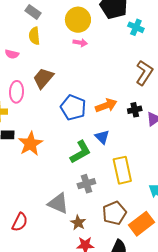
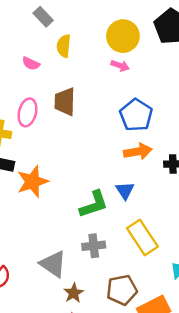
gray rectangle: (33, 12) -> (43, 17), moved
brown trapezoid: (43, 78) -> (65, 102), turned -50
blue pentagon: (73, 108) -> (136, 115), moved
yellow rectangle: (122, 170) -> (142, 237), turned -32

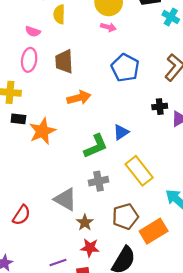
pink ellipse: (27, 112) -> (29, 60), moved
orange arrow: (138, 152) -> (79, 98), moved
blue triangle: (125, 190) -> (121, 132), turned 35

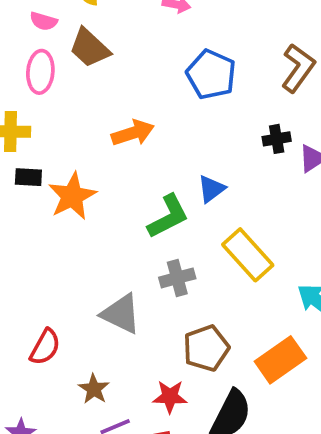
brown trapezoid: (64, 61) -> (90, 48), moved, turned -40
brown pentagon: (125, 216) -> (206, 348), moved
brown star: (85, 222) -> (94, 389), moved

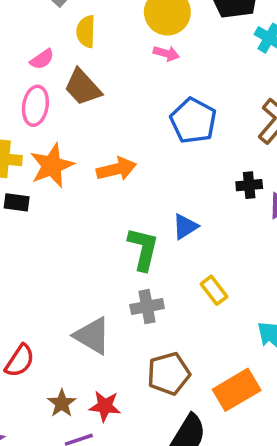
pink semicircle: (44, 21) -> (42, 59), turned -55
orange star: (72, 196) -> (52, 166), moved
green L-shape: (168, 216) -> (143, 249), turned -54
yellow rectangle: (248, 255) -> (214, 290), size x0.6
red star: (170, 397) -> (105, 406), moved

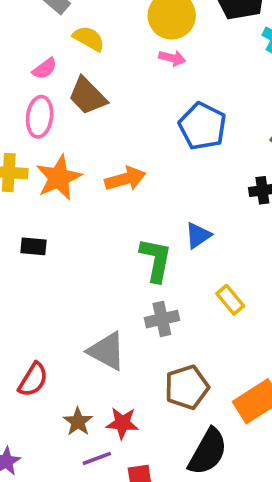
yellow semicircle: (86, 32) -> (89, 39), turned 120
black rectangle: (17, 202) -> (34, 246), moved

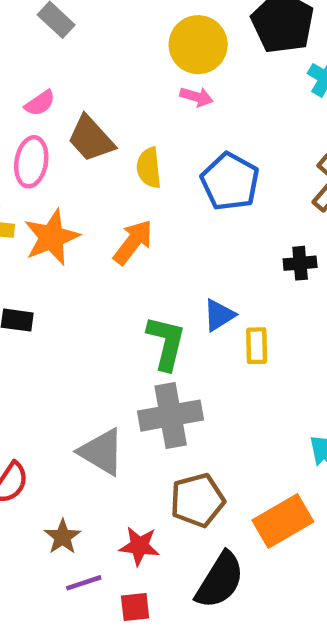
yellow semicircle: (89, 39) -> (149, 168), moved, turned -128
orange arrow: (125, 179) -> (133, 242), turned -39
yellow rectangle: (230, 300) -> (257, 346), moved, turned 36
gray cross: (162, 319) -> (171, 416), size x1.5
red star: (122, 423) -> (139, 546), moved

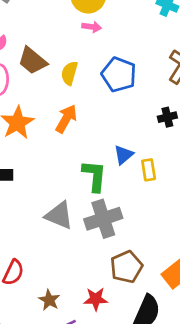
yellow semicircle: (149, 168) -> (69, 73), turned 30
gray triangle: (101, 452) -> (59, 215), moved

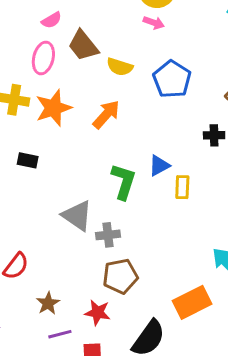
yellow semicircle: (69, 73) -> (120, 67), turned -100
gray cross: (103, 219) -> (108, 235), moved, size x0.6
brown pentagon: (126, 267) -> (120, 276), moved

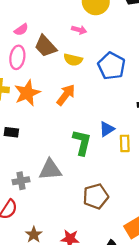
pink arrow: (154, 23) -> (79, 30), moved
gray triangle: (77, 216) -> (50, 170), turned -35
gray cross: (108, 235) -> (21, 181), moved
brown pentagon: (120, 276) -> (96, 196), moved

